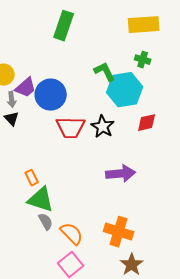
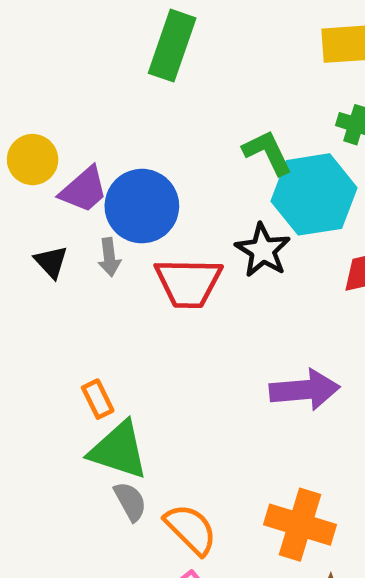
gray arrow: (12, 100) -> (109, 257), moved
black star: (103, 127) -> (263, 250), moved

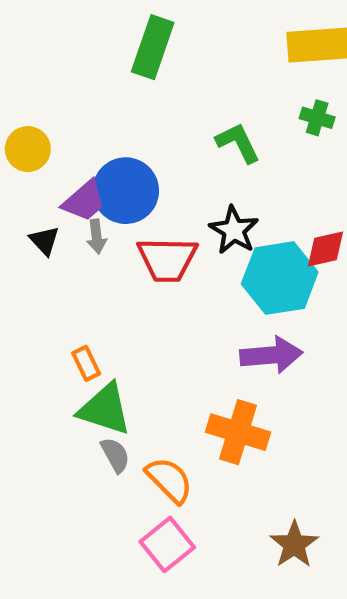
purple trapezoid: (84, 190) -> (84, 201), moved
cyan hexagon: (314, 194) -> (280, 278), moved
orange cross: (300, 525) -> (238, 432), moved

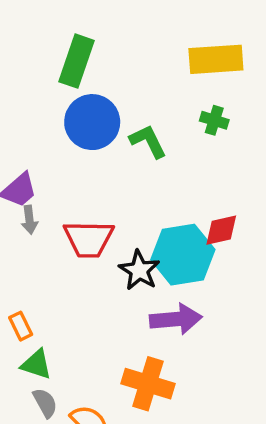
blue circle: (126, 191) -> (92, 122), moved
black star: (234, 230) -> (139, 270), moved
green triangle: (105, 409) -> (36, 364), size x0.7

